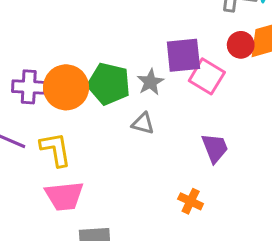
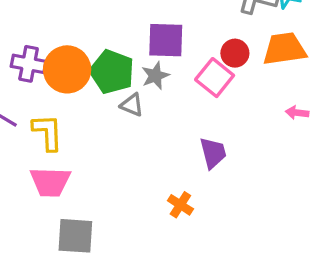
red circle: (241, 45) -> (235, 53), moved
purple square: (183, 55) -> (166, 40), moved
gray triangle: (143, 123) -> (132, 105), moved

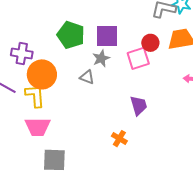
orange circle: (67, 69) -> (42, 74), moved
green pentagon: (112, 72) -> (71, 35), moved
pink square: (215, 78) -> (138, 58), turned 35

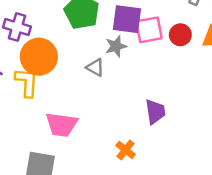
pink square: (138, 58) -> (149, 30), moved
pink trapezoid: (38, 127) -> (61, 125), moved

